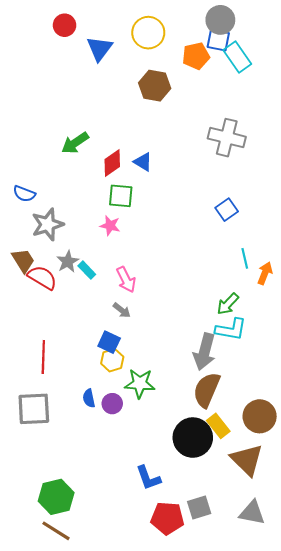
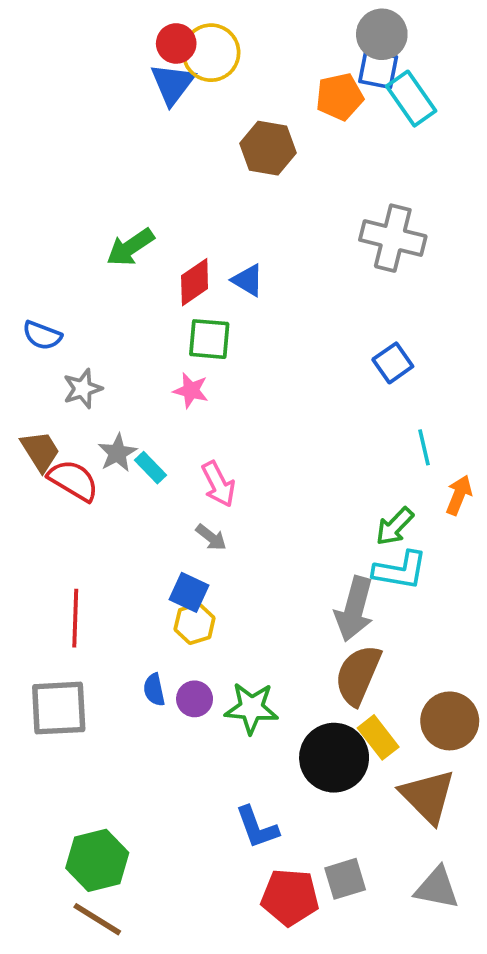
red circle: (65, 25) -> (176, 43), moved
yellow circle: (148, 33) -> (211, 53), moved
gray star: (48, 224) -> (83, 389), size x0.7
orange arrow: (265, 273) -> (459, 495), moved
green star: (140, 383) -> (251, 708), moved

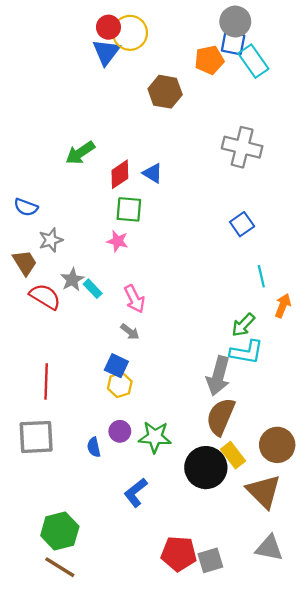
brown trapezoid: (40, 451) -> (25, 263), moved
blue semicircle: (154, 690) -> (94, 447), moved
blue L-shape: (257, 827) -> (136, 492), moved, turned 72
gray square: (345, 879) -> (210, 560), moved

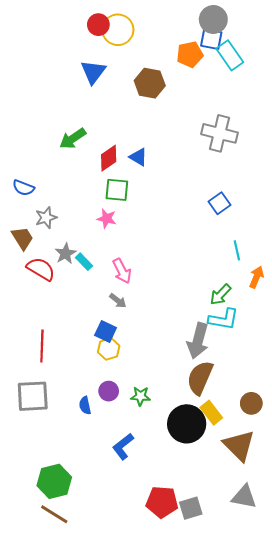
blue triangle: (106, 52) -> (93, 72), moved
green star: (155, 437) -> (140, 396), size x0.7
brown circle: (277, 445) -> (251, 403), size x0.7

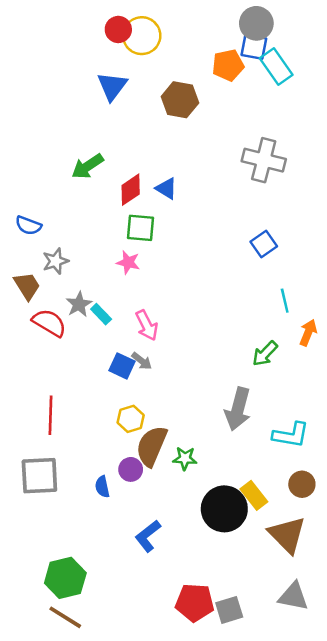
cyan L-shape: (224, 319) -> (291, 435), moved
blue square: (106, 332) -> (122, 366), moved
brown semicircle: (200, 378) -> (152, 446), moved
green star: (140, 396) -> (185, 458), moved

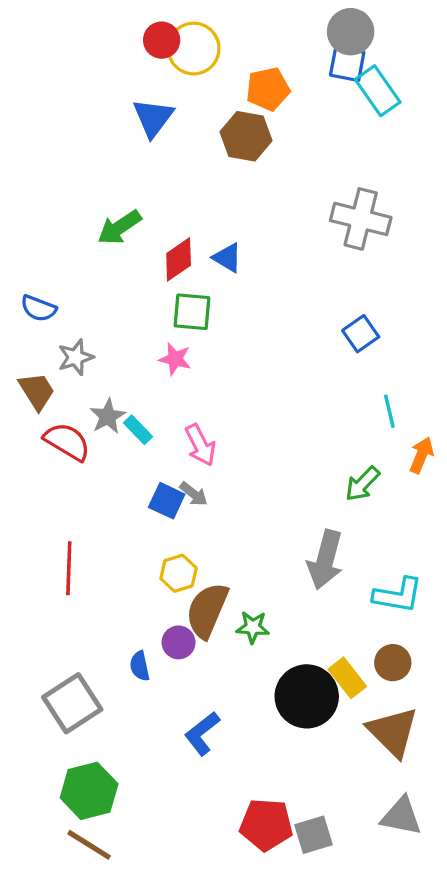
orange pentagon: (228, 65) -> (268, 89), moved
gray square: (39, 476) -> (72, 703), moved, turned -30
brown circle: (302, 484) -> (393, 663), moved

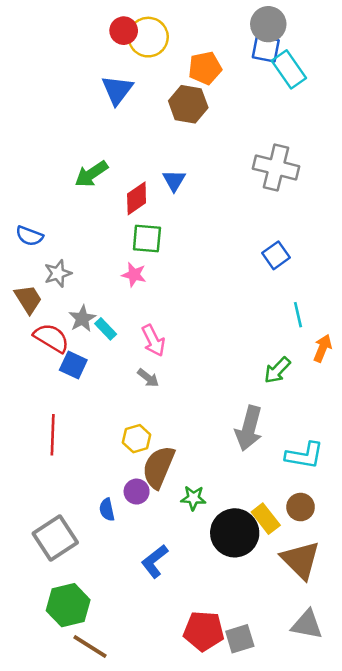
blue triangle: (227, 258) -> (174, 180), moved, turned 30
blue square: (167, 501) -> (73, 365), moved
green star: (253, 627) -> (193, 498), moved
brown line: (89, 845) -> (90, 646), moved

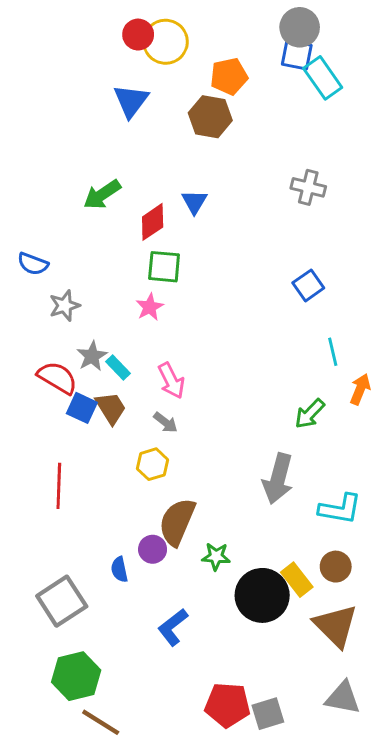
gray cross: (276, 167) -> (308, 187), size x0.7
pink star: (134, 275) -> (150, 307), turned 30
brown trapezoid: (28, 299) -> (111, 408), moved
yellow hexagon: (137, 439) -> (153, 464), moved

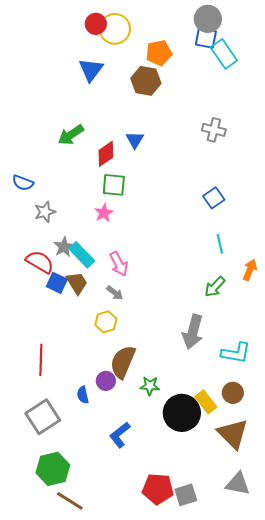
cyan line: (333, 352) -> (220, 244), moved
cyan rectangle: (118, 368) -> (82, 255), size x1.5
red line: (59, 486) -> (41, 360), moved

